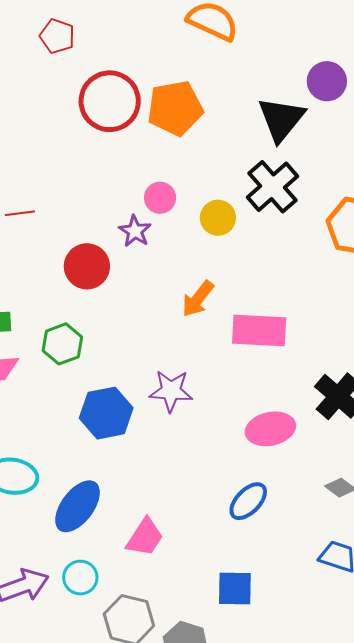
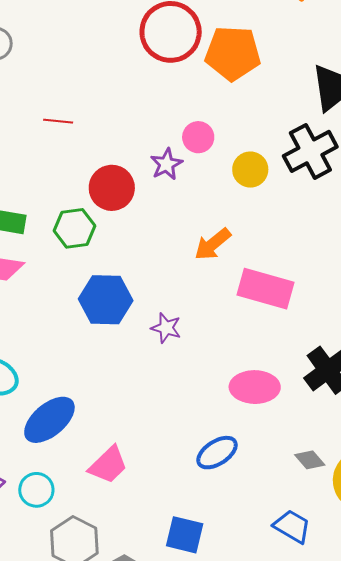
green hexagon: (62, 344) -> (75, 228), moved
purple star: (171, 391) -> (166, 328), size x0.7
blue hexagon: (106, 413) -> (106, 300), moved

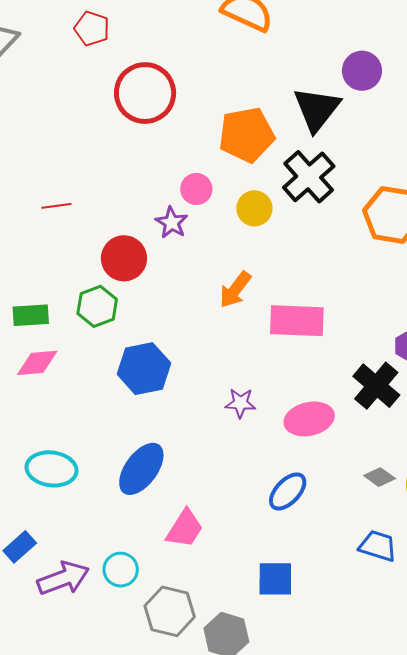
orange pentagon: (233, 53) -> (247, 135), moved
purple star: (166, 328) -> (240, 403), moved
blue ellipse: (49, 420) -> (141, 469), moved

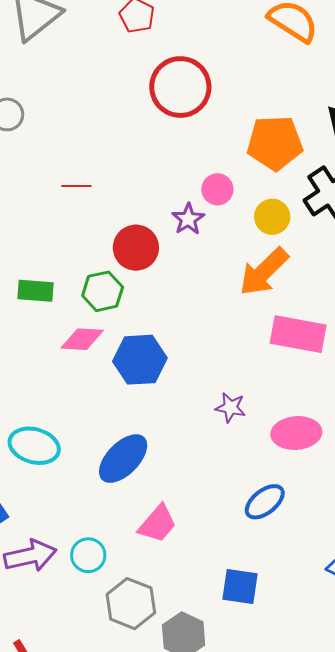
orange arrow: (235, 290) -> (264, 272), moved, size x1.4
pink diamond: (37, 363) -> (82, 339), moved

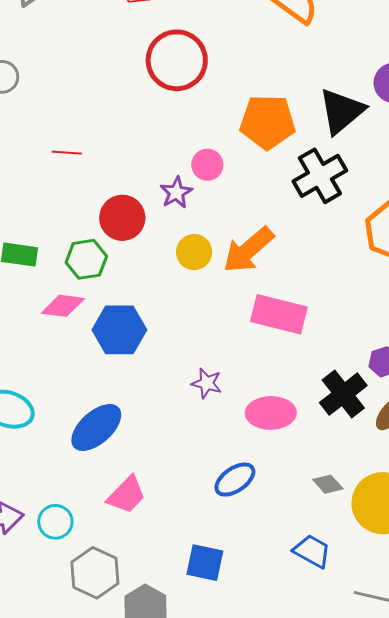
yellow circle: (272, 217) -> (194, 252), moved

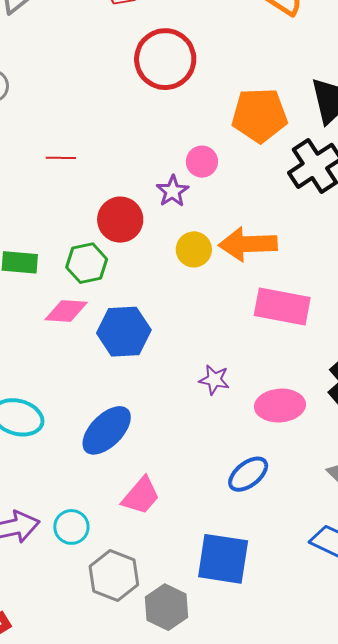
orange arrow: (248, 250) -> (248, 244), turned 42
blue square: (205, 563) -> (223, 559), size x1.4

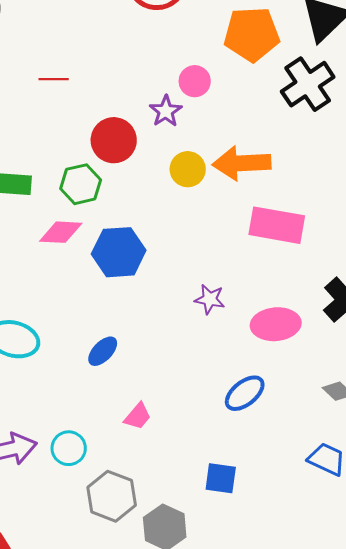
blue ellipse: (107, 430) -> (103, 351), size x0.6
pink trapezoid: (141, 496) -> (138, 416), size x0.7
blue square: (223, 559) -> (221, 478), size x0.6

